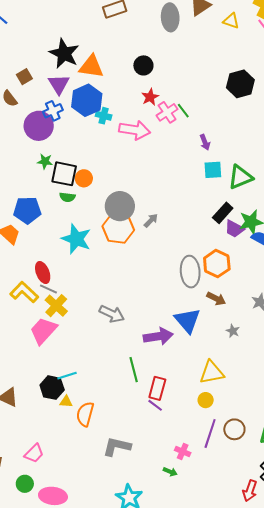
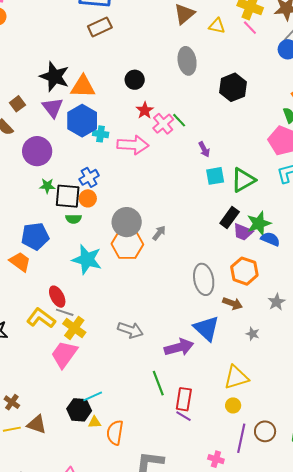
gray ellipse: (170, 17) -> (187, 61), moved
blue cross: (53, 111) -> (89, 177), moved
orange hexagon: (217, 264) -> (244, 271), moved

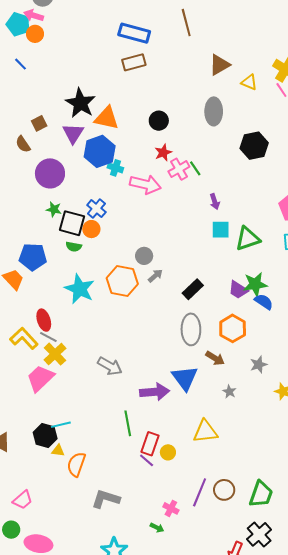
blue cross: (89, 177) -> (96, 209), turned -30
black rectangle: (230, 217) -> (193, 289), moved
gray circle: (127, 222) -> (144, 256), moved, size x0.6
yellow circle: (233, 405) -> (168, 452), moved

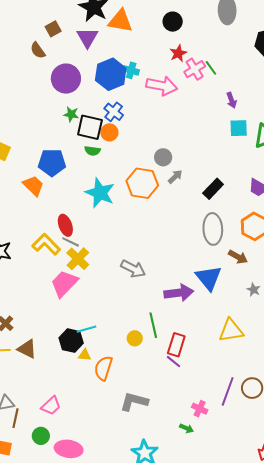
blue hexagon: (100, 151) -> (111, 74), moved
yellow circle: (168, 452) -> (135, 338), moved

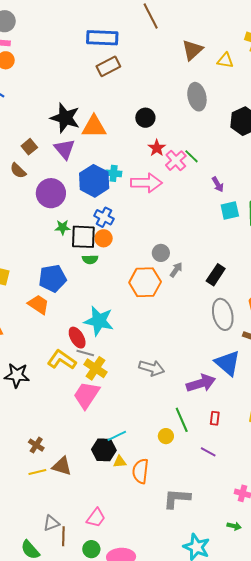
cyan star: (100, 193) -> (99, 321), moved
red rectangle: (176, 345) -> (215, 418), moved, size x0.6
green arrow: (186, 428) -> (234, 526), moved

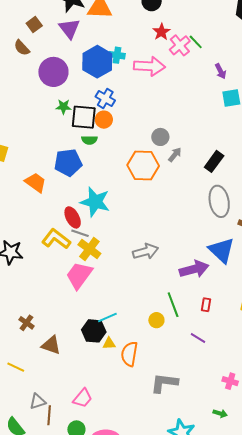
blue pentagon: (52, 278) -> (68, 163), moved
gray arrow: (152, 368) -> (146, 251), turned -35
yellow line: (37, 472) -> (16, 367), moved, turned 36

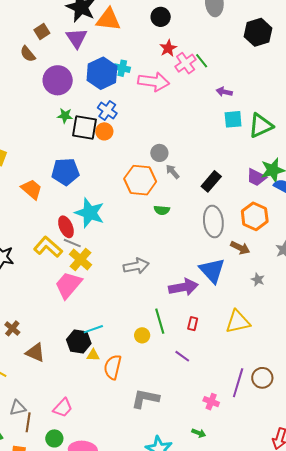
purple arrow: (221, 71) -> (224, 92), turned 126
green semicircle: (89, 140) -> (162, 210), moved
gray arrow: (175, 155) -> (173, 172), turned -84

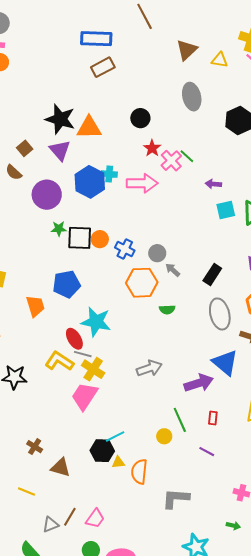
blue cross: (107, 111) -> (125, 249), moved
orange trapezoid: (32, 189) -> (35, 306), turned 40
brown line: (28, 422) -> (70, 517), moved, turned 30

